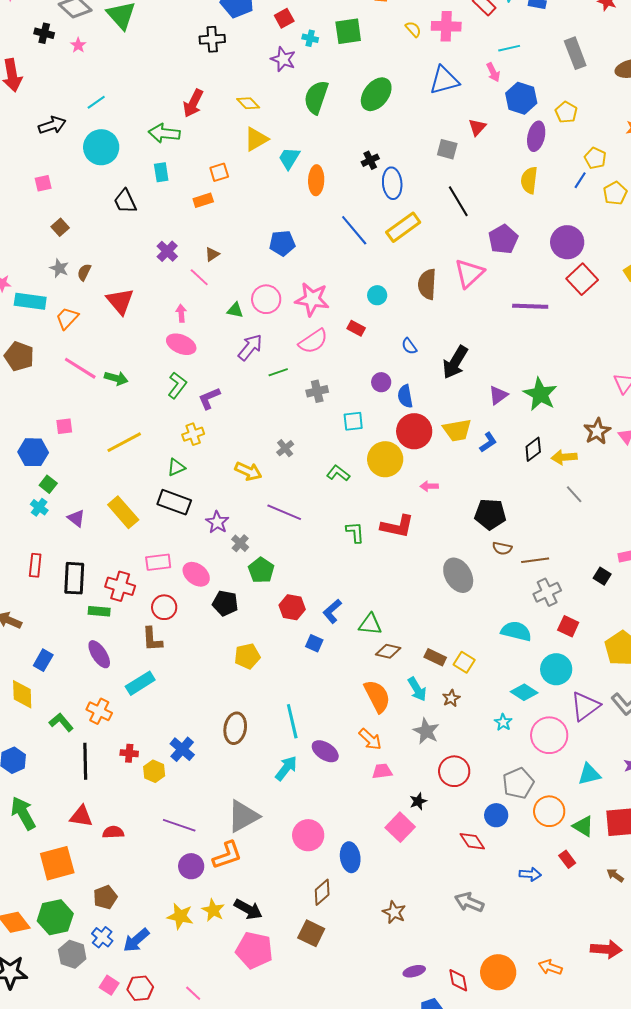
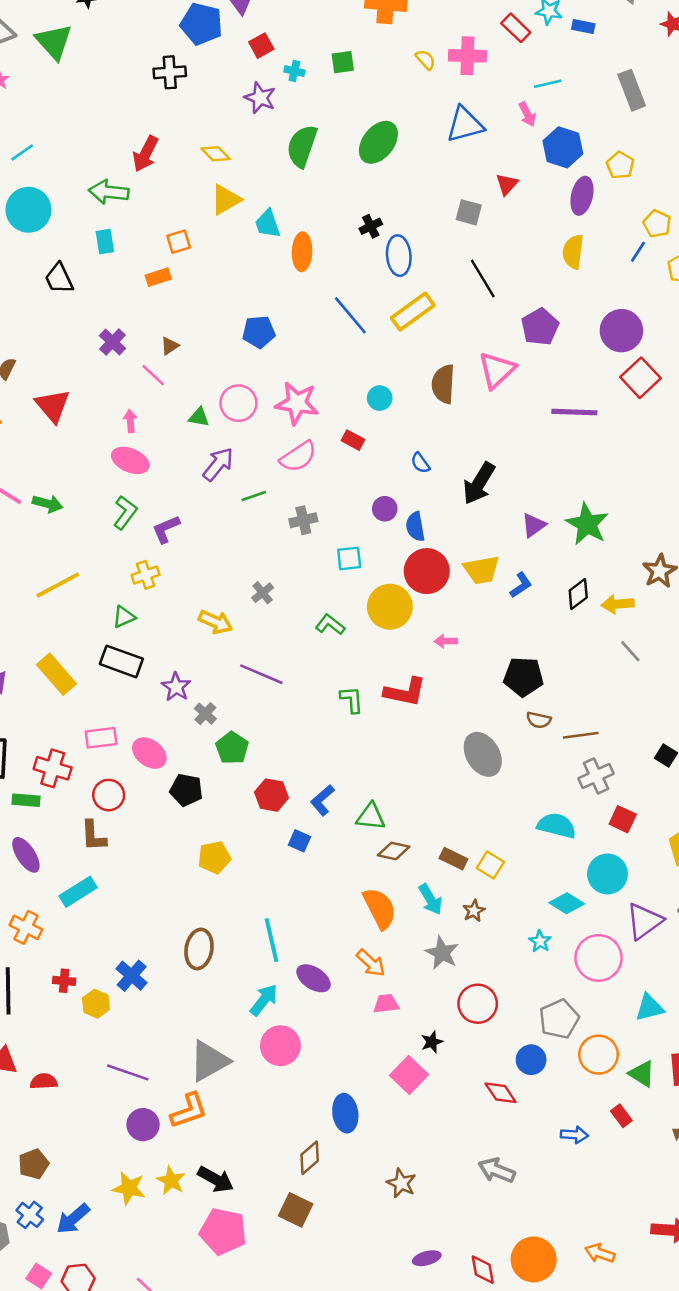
green square: (348, 31) -> (343, 62), size x0.7
cyan trapezoid: (289, 158) -> (268, 224), turned -50
pink circle: (308, 835) -> (280, 1046), moved

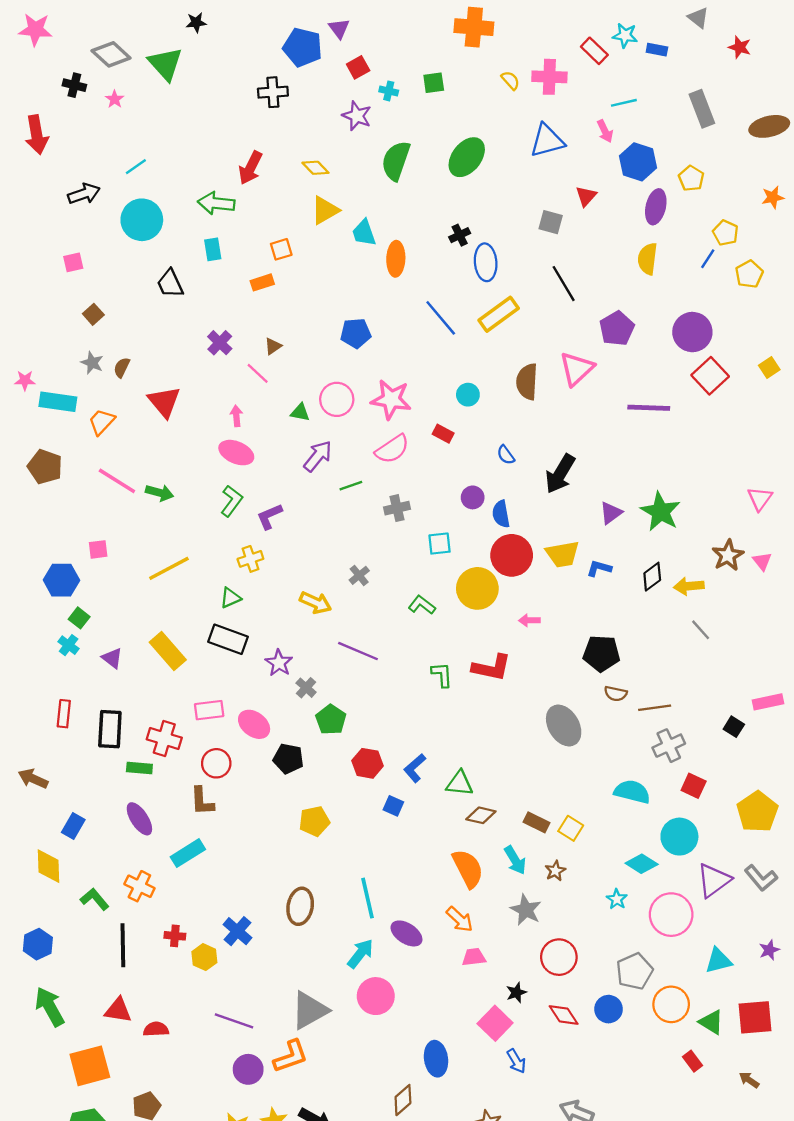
blue L-shape: (521, 585) -> (599, 568), turned -130
red diamond: (501, 1093) -> (564, 1015), moved
blue arrow: (574, 1135) -> (516, 1061), moved, turned 55

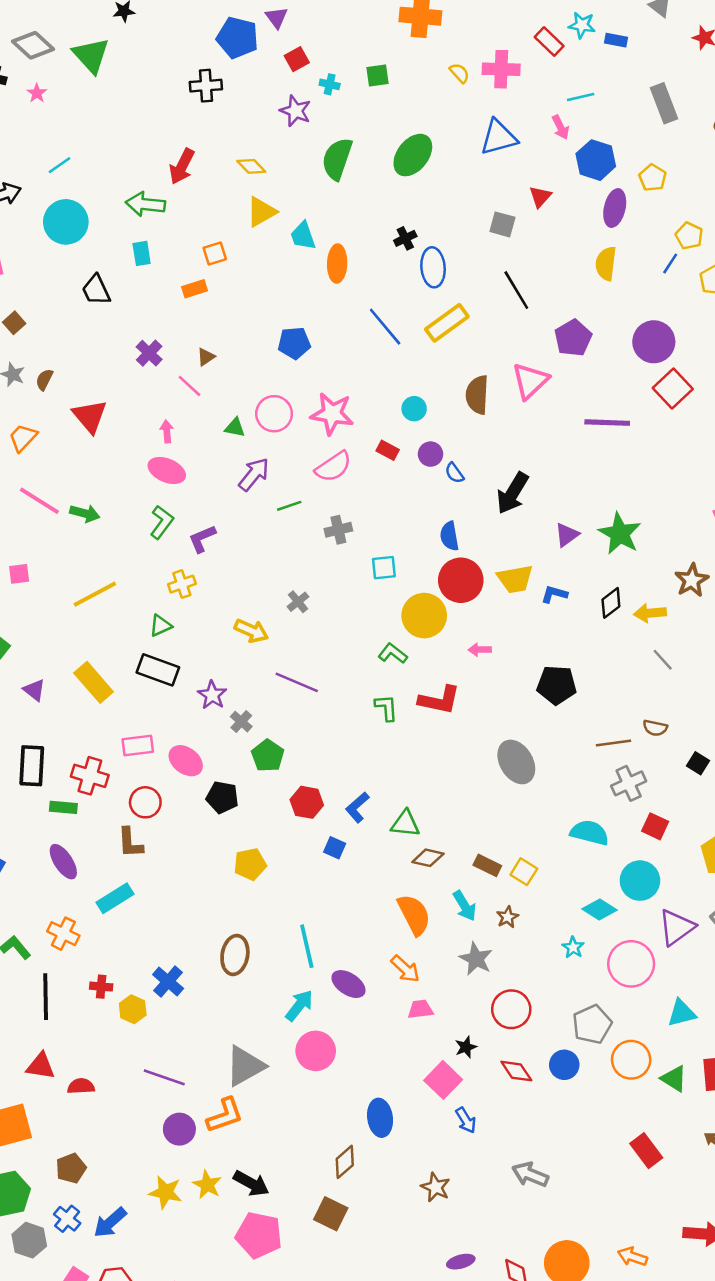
purple circle: (473, 497) -> (430, 454), moved
green L-shape: (422, 605) -> (393, 653), moved
brown semicircle: (616, 694) -> (655, 728), moved
red rectangle: (692, 1061) -> (646, 1151), moved, size x1.5

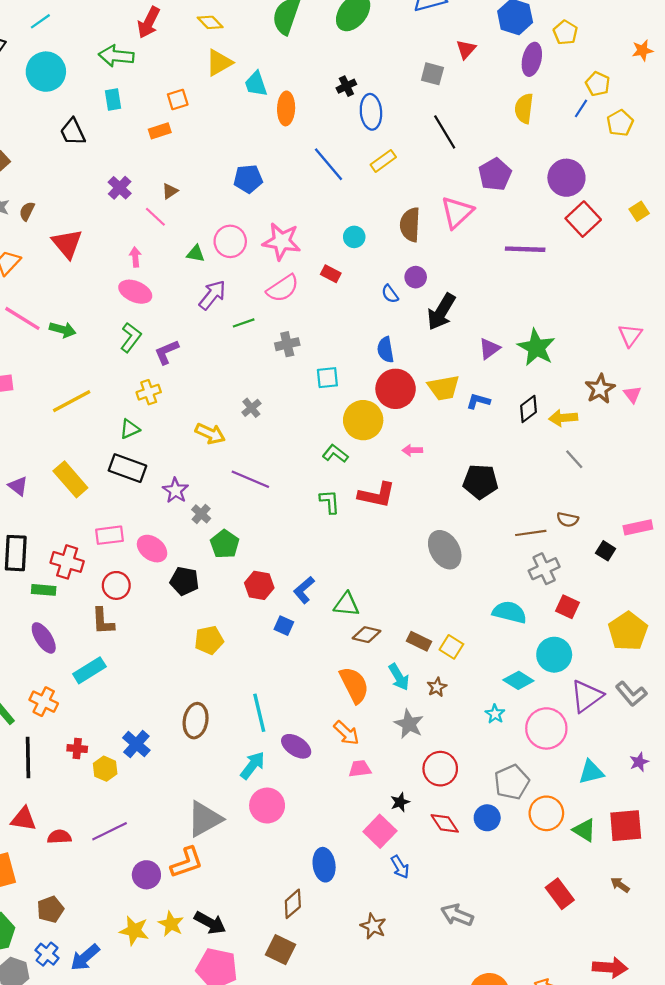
yellow rectangle: (447, 323) -> (383, 161), size x0.7
purple circle: (430, 454) -> (416, 277), moved
purple line: (164, 1077) -> (110, 831), moved, turned -45

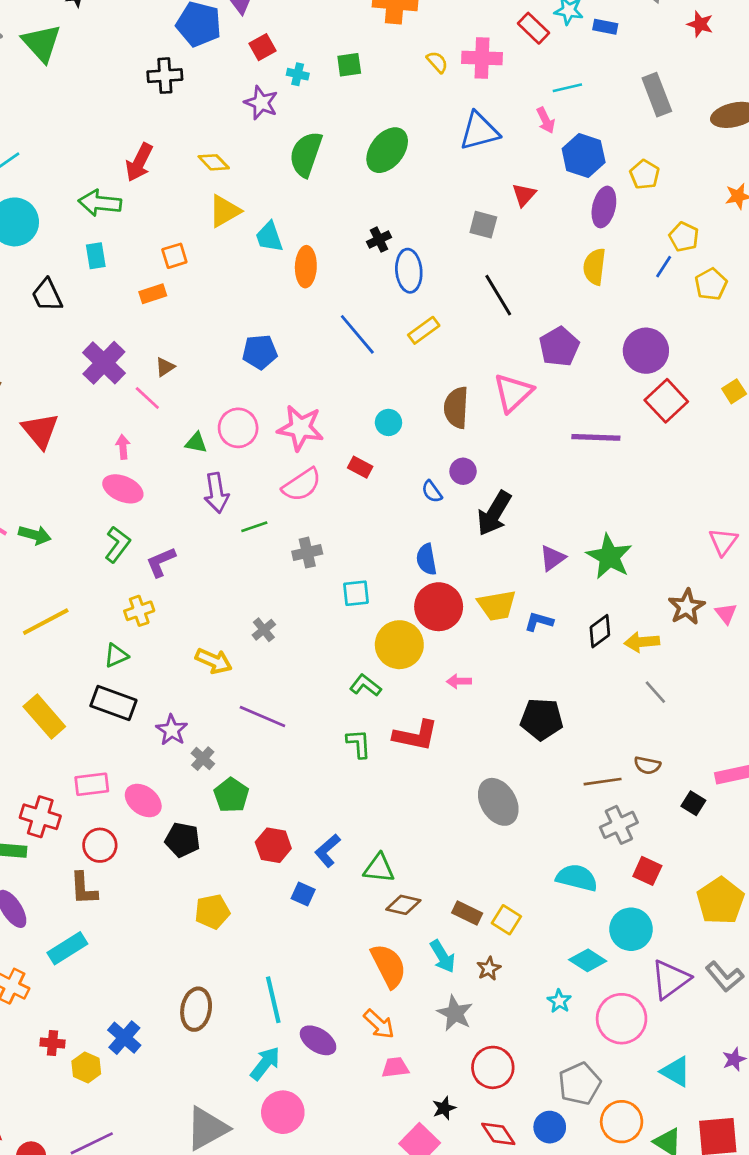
purple cross: (120, 188) -> (104, 363), size x1.5
purple arrow: (212, 295) -> (216, 493), turned 132
cyan triangle: (591, 772) -> (676, 1072), turned 44

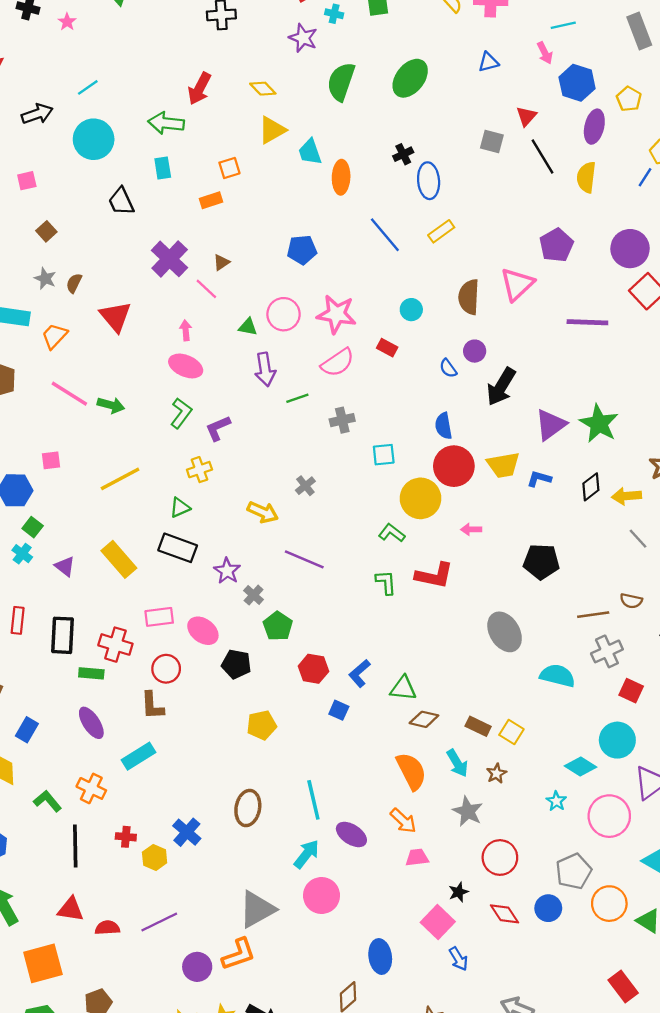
blue triangle: (479, 131) -> (488, 62), size x0.6
black line: (498, 295) -> (543, 156), moved
purple triangle: (552, 558) -> (551, 425), size x1.4
cyan semicircle: (577, 878) -> (557, 676), moved

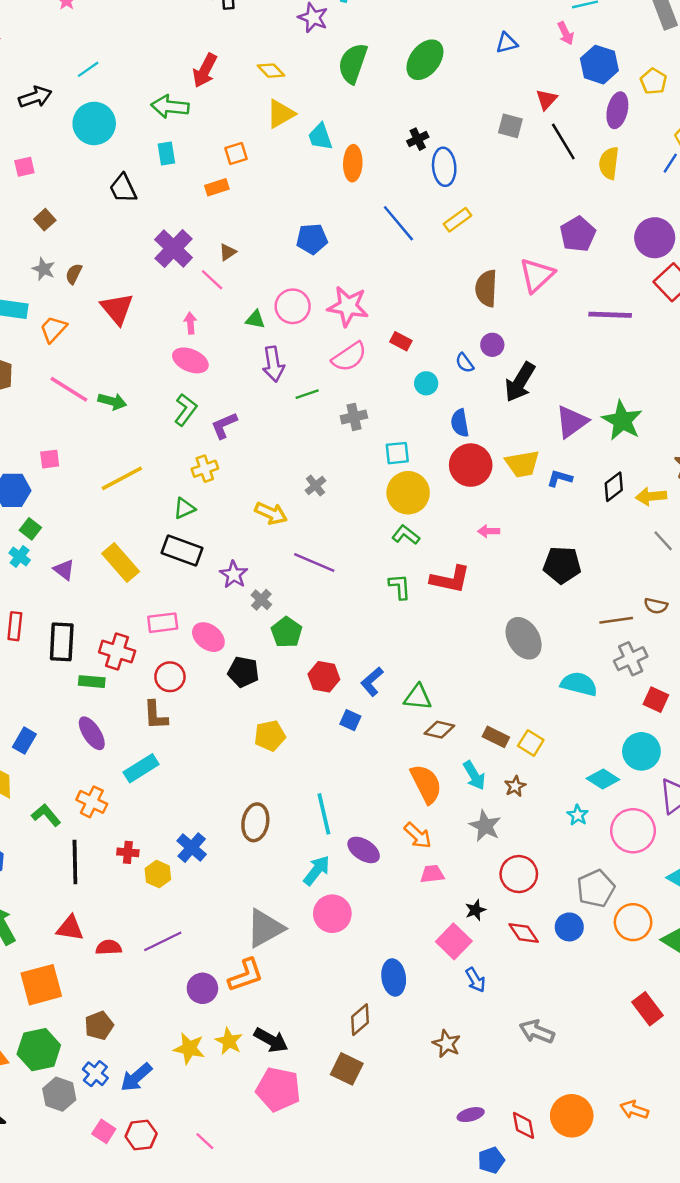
cyan circle: (411, 310) -> (426, 383), moved
yellow circle: (420, 498) -> (408, 493), moved

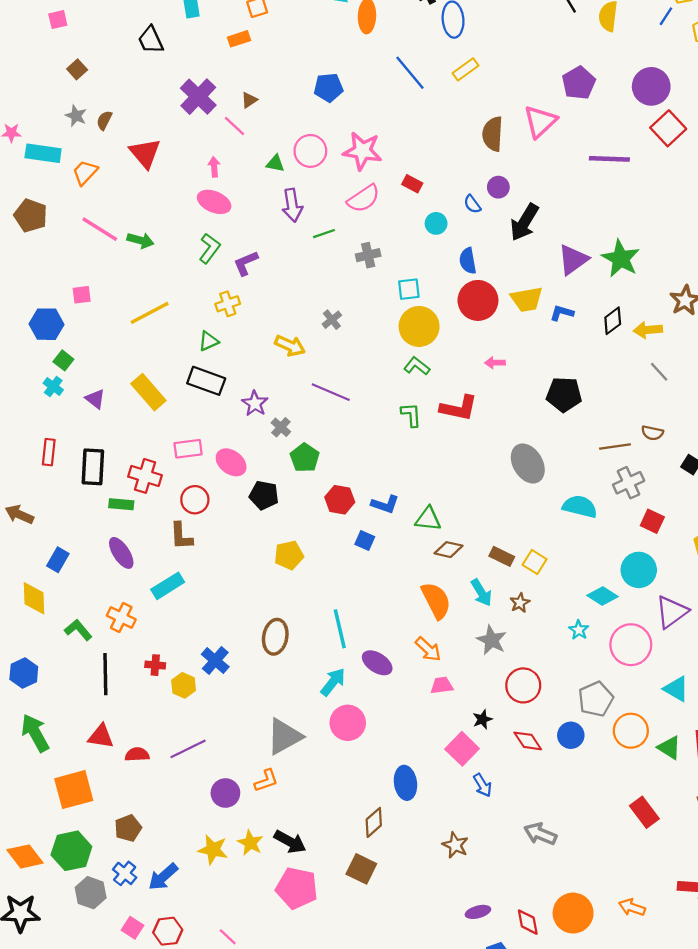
blue L-shape: (372, 682) -> (385, 504), turned -120
orange L-shape: (246, 975) -> (266, 781), size x0.7

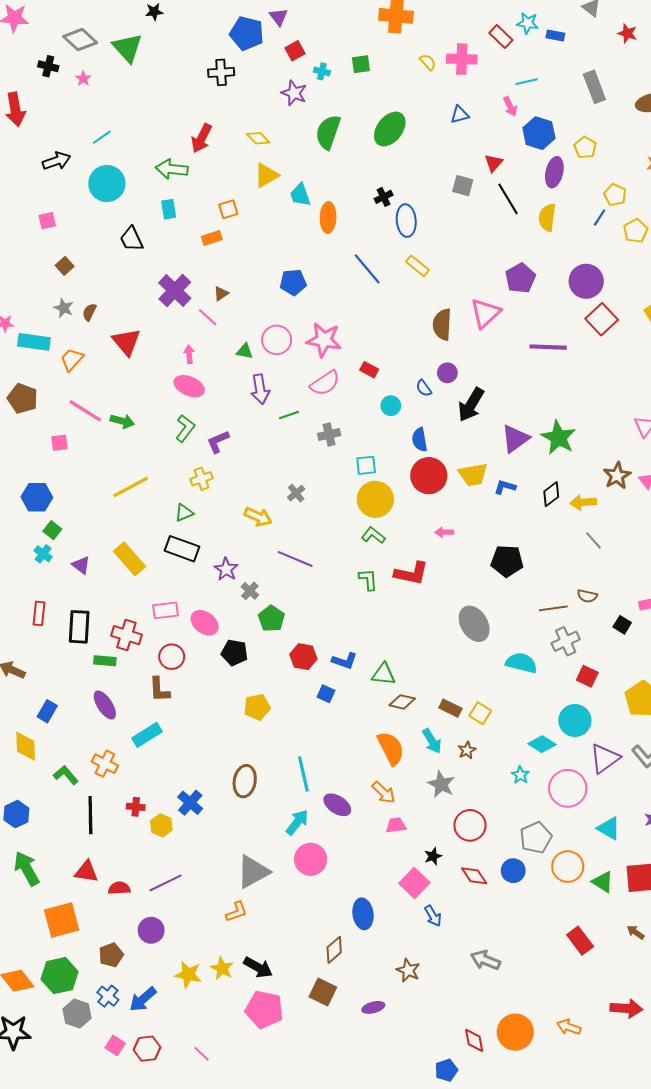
yellow rectangle: (465, 69) -> (418, 266), turned 75
pink square: (82, 295) -> (60, 443), moved
purple circle: (225, 793) -> (151, 930), moved
purple ellipse: (478, 912) -> (373, 1007), moved

